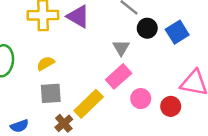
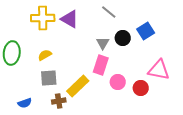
black circle: (147, 28) -> (123, 38), moved
pink rectangle: (119, 76) -> (101, 65), turned -30
brown cross: (64, 123) -> (59, 101), turned 32

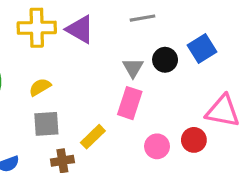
gray line: (109, 12) -> (143, 18), turned -49
pink circle: (118, 82) -> (157, 146), moved
yellow rectangle: (78, 86) -> (93, 137), size x0.7

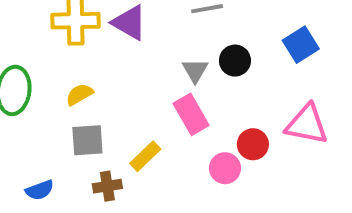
blue square: (202, 49) -> (301, 45), moved
pink rectangle: (130, 103) -> (191, 114), turned -48
red circle: (194, 140) -> (253, 144), moved

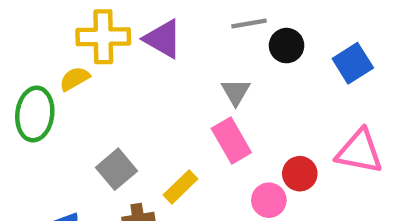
black circle: (235, 61) -> (287, 46), moved
yellow semicircle: (79, 94) -> (75, 79), moved
gray square: (87, 140) -> (117, 169), turned -36

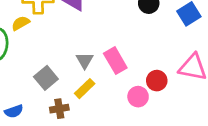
gray triangle: (236, 92) -> (85, 61), moved

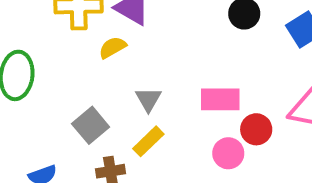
yellow semicircle: (21, 23) -> (112, 47), moved
pink rectangle: (115, 61) -> (220, 99), moved, turned -60

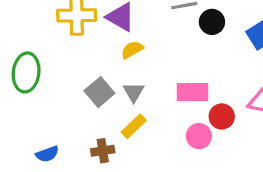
yellow semicircle: (112, 47) -> (132, 50), moved
gray square: (91, 125) -> (99, 92), moved

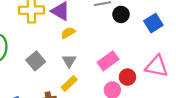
gray square: (99, 92) -> (36, 61), moved
pink rectangle: (192, 92) -> (108, 61), turned -36

